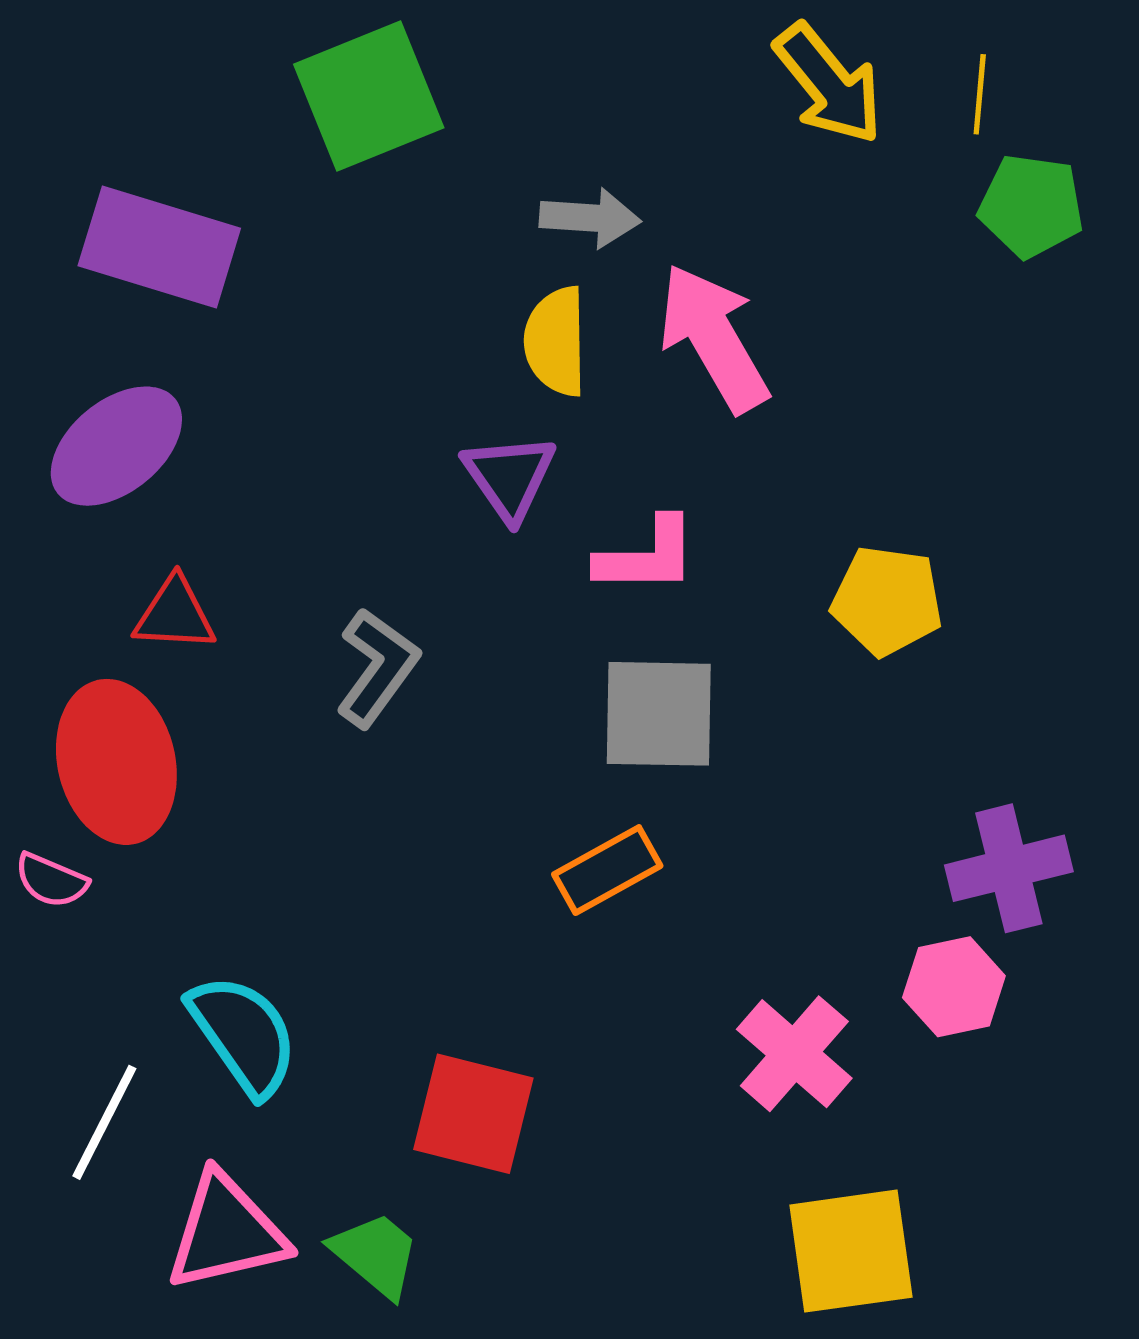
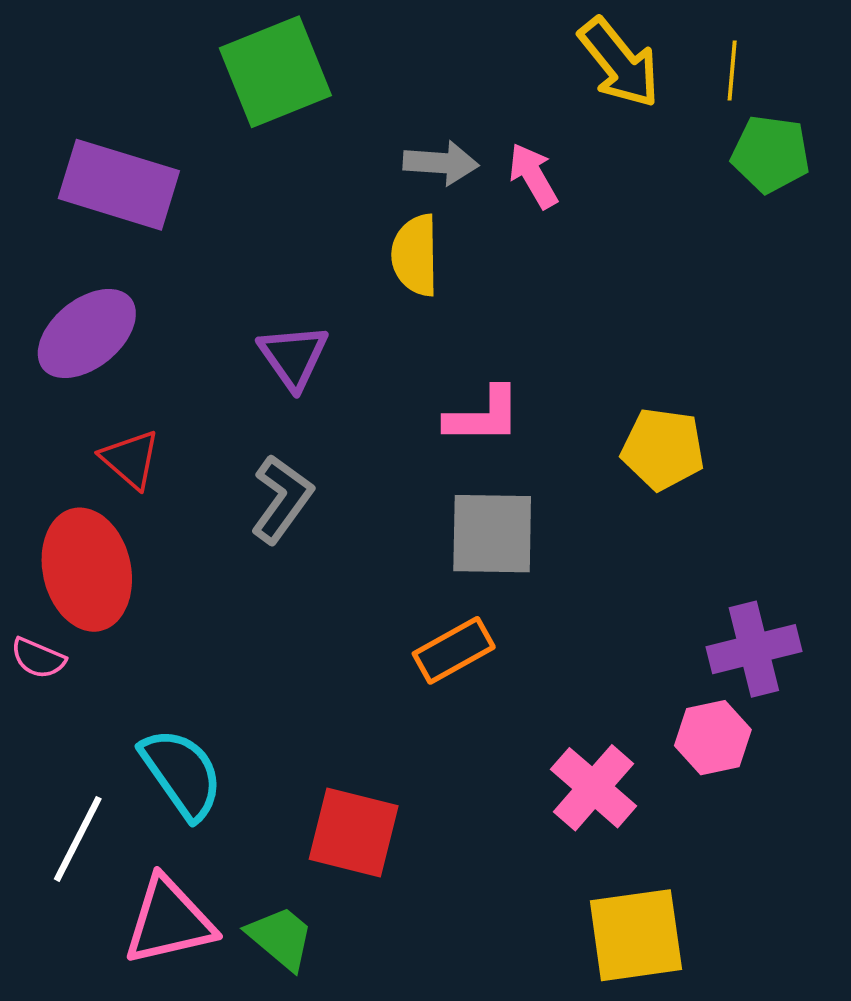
pink arrow: (714, 338) -> (533, 176), moved, size x0.6
purple triangle: (509, 477) -> (293, 357), moved
red triangle: (175, 614) -> (130, 459), turned 38

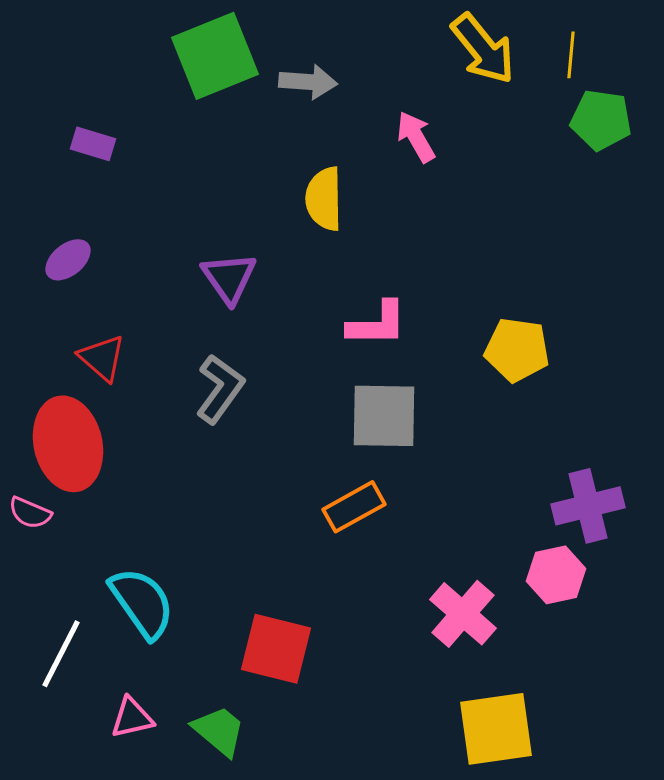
gray arrow: (441, 163) -> (308, 82), moved
purple rectangle: (119, 185) -> (93, 144), size x0.5
purple ellipse: (87, 334) -> (68, 260), size x0.6
pink triangle: (169, 921) -> (132, 718), size x0.6

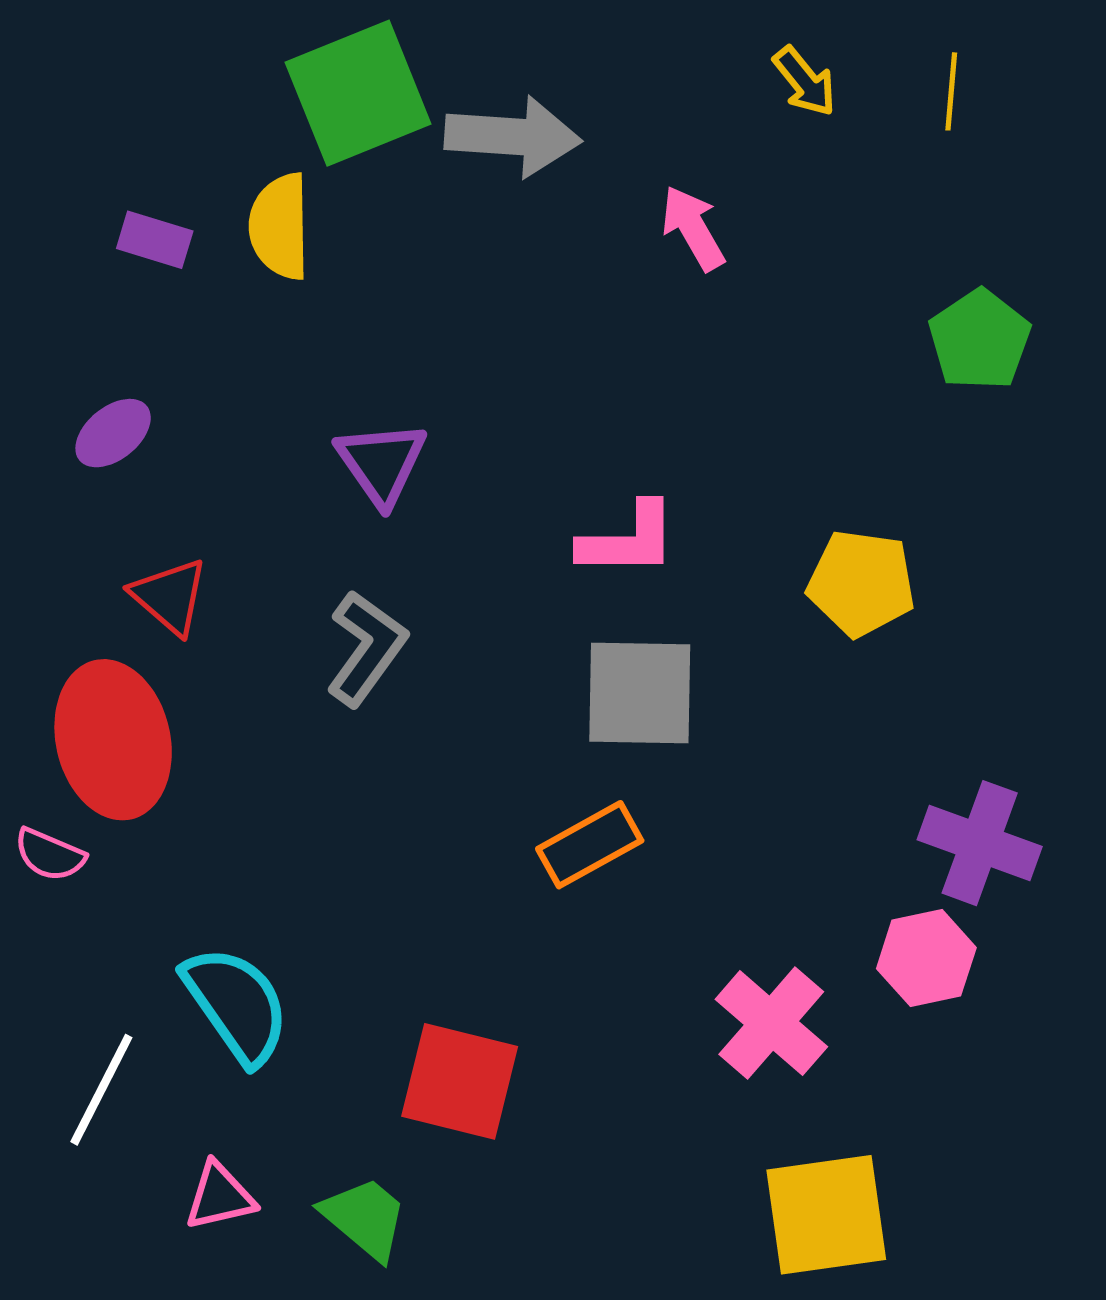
yellow arrow: (483, 49) -> (805, 81), size x0.6
gray arrow: (308, 82) -> (513, 136), size x1.4
green pentagon: (601, 120) -> (980, 340), moved, turned 30
yellow semicircle: (324, 199) -> (280, 226), moved
purple cross: (588, 506) -> (980, 843), turned 34

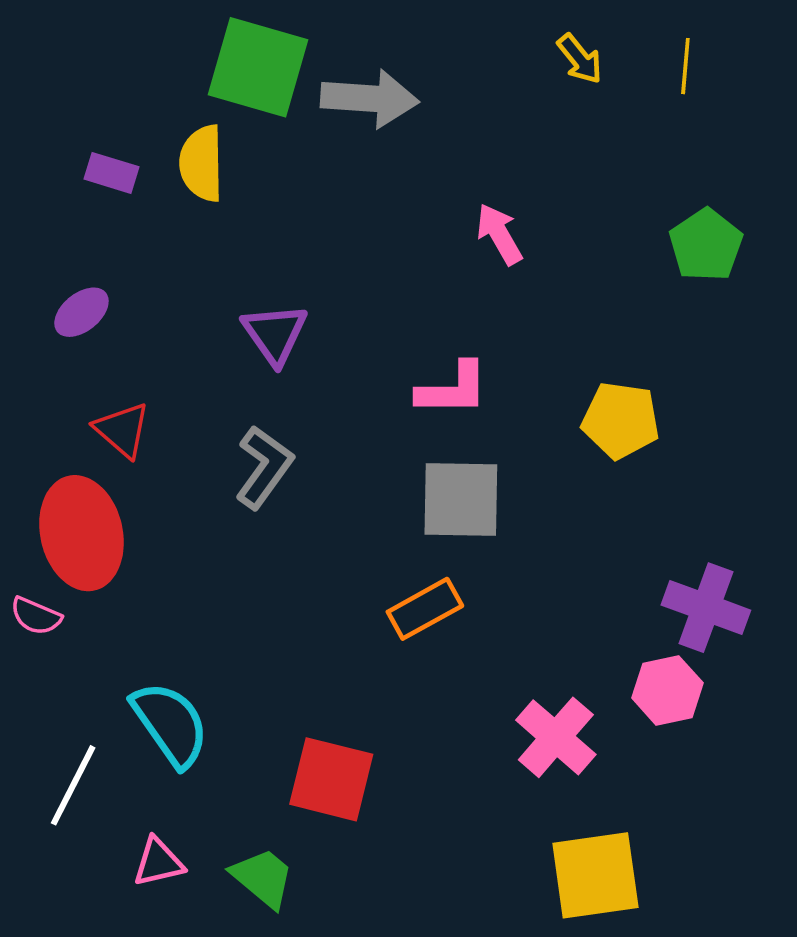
green square: (358, 93) -> (258, 67), turned 38
pink arrow: (693, 228) -> (499, 234), moved

